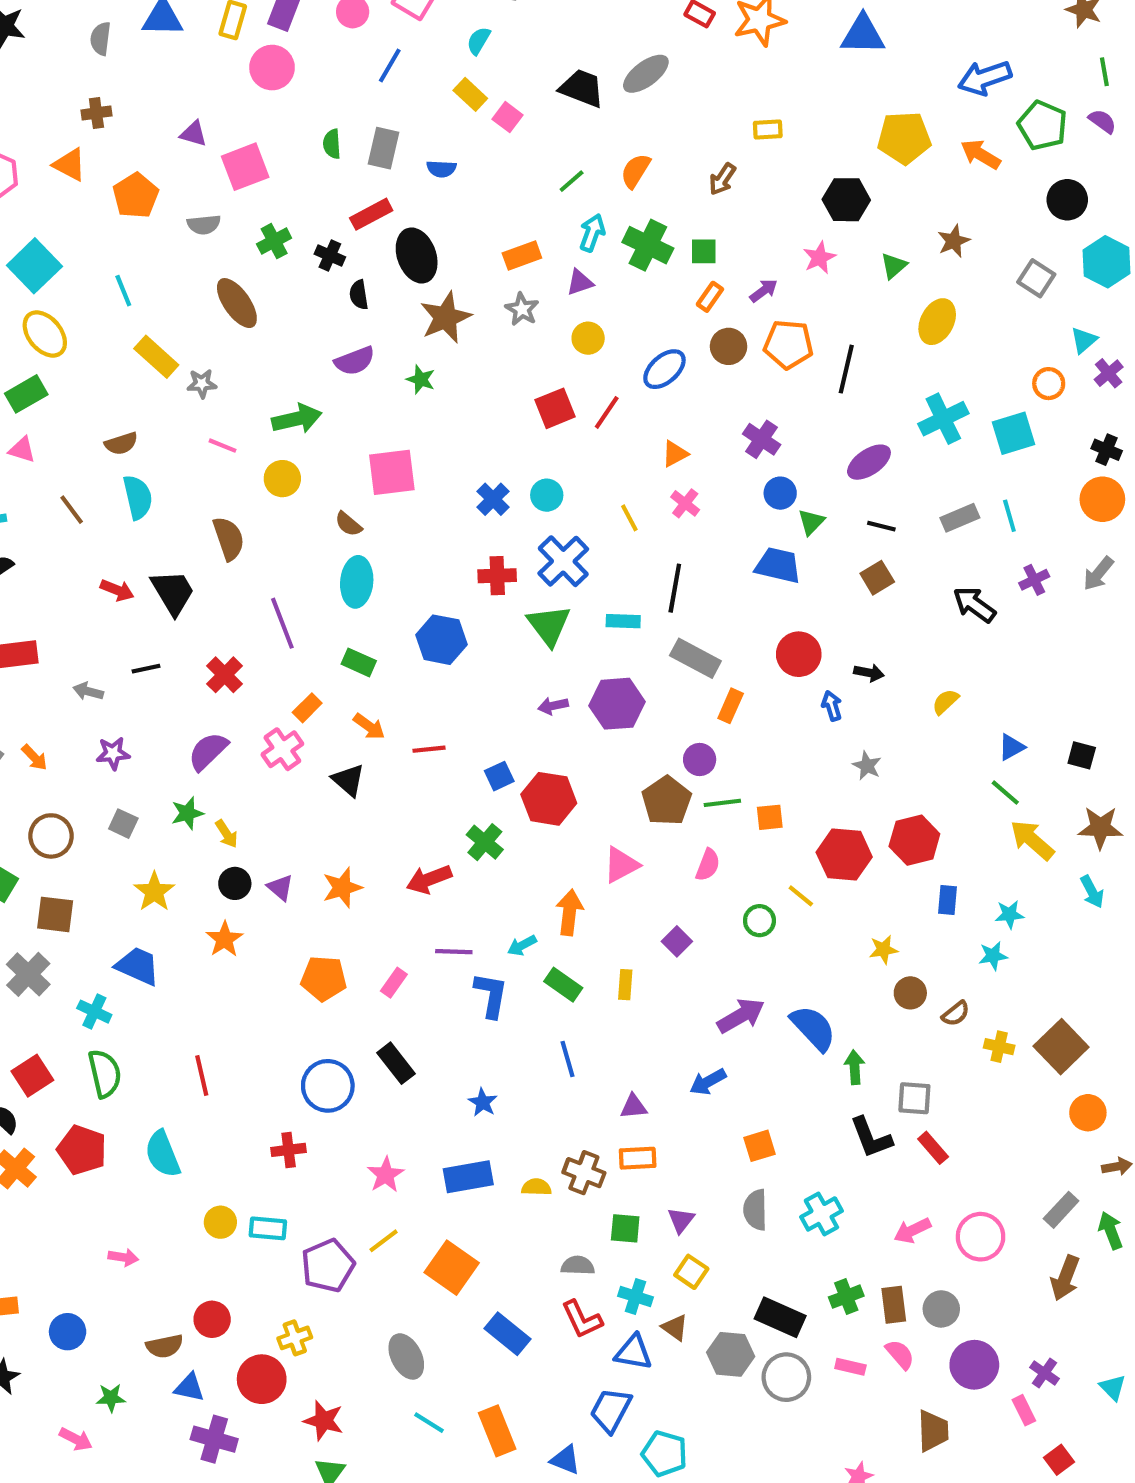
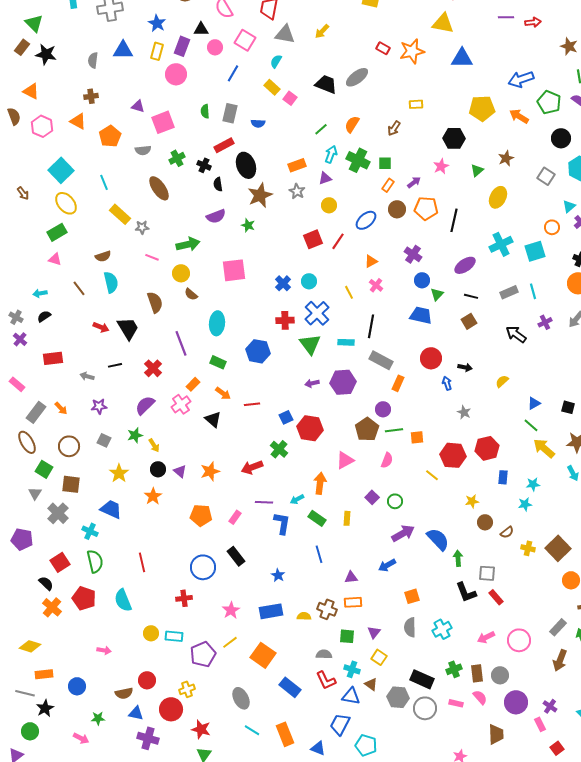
brown semicircle: (348, 524) -> (191, 294), moved
green circle: (759, 921) -> (395, 501), moved

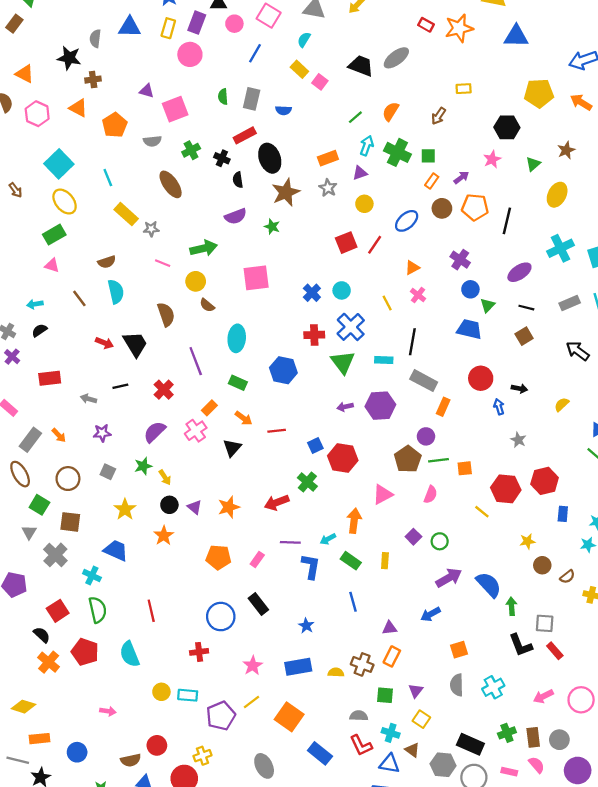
black star: (46, 54) -> (69, 58), moved
black triangle: (213, 419) -> (232, 448), turned 30
orange rectangle: (353, 602) -> (392, 656), turned -60

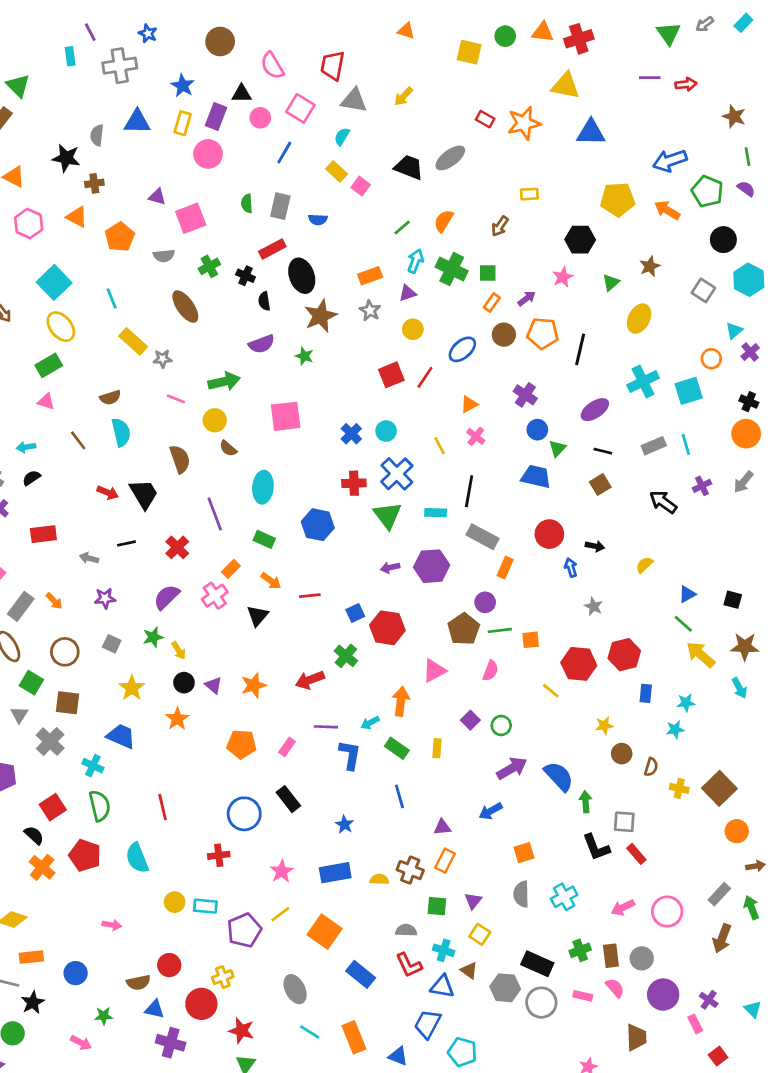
brown semicircle: (567, 577) -> (651, 767), turned -35

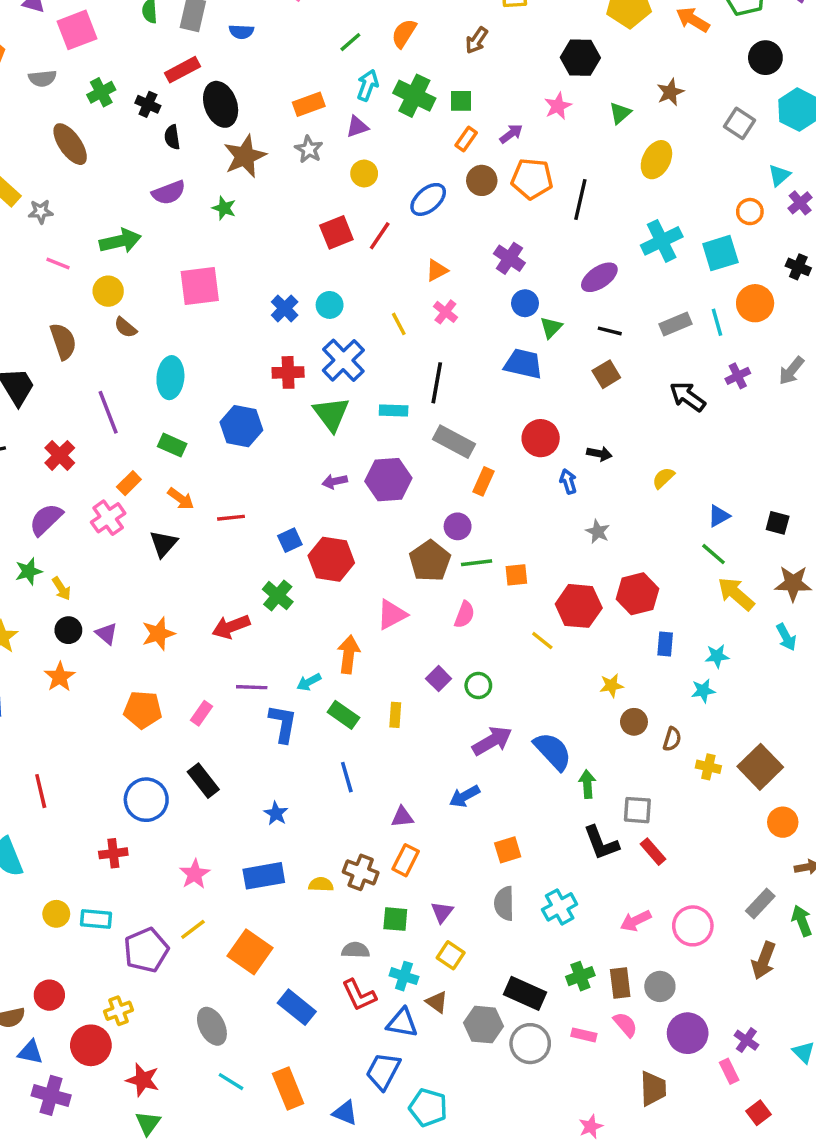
orange circle: (746, 434) -> (755, 303), moved

